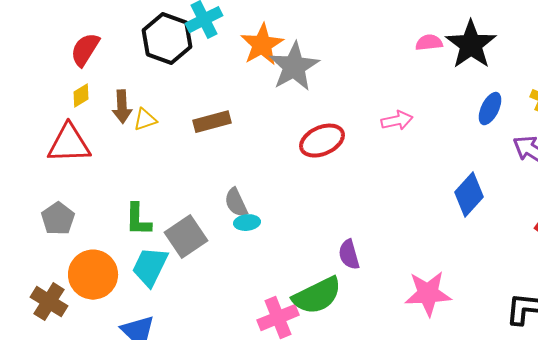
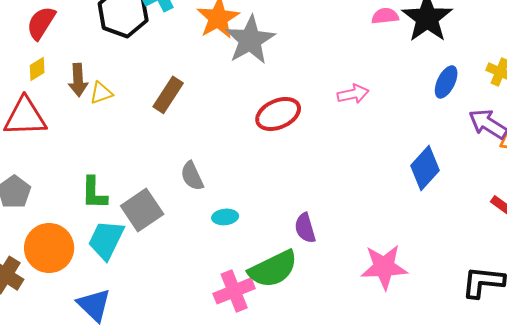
brown rectangle: (212, 122) -> (168, 95), turned -42
cyan ellipse: (247, 223) -> (225, 217), moved

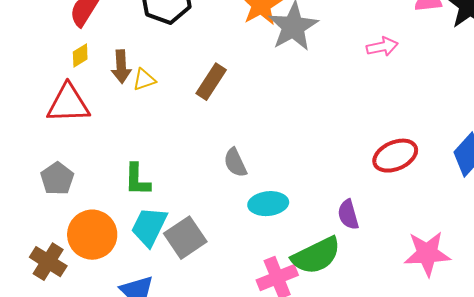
pink arrow: (353, 94) -> (382, 47), moved
red ellipse: (278, 114) -> (395, 156), moved
gray square: (142, 210) -> (185, 238), moved
cyan ellipse: (225, 217) -> (268, 204), size x1.5

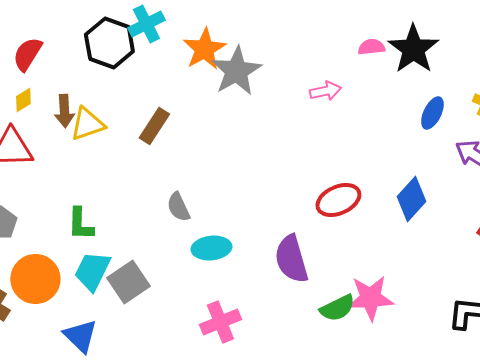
yellow triangle: (144, 80) -> (87, 124), size x1.5
purple semicircle: (348, 215) -> (291, 259), size x1.6
green semicircle: (316, 256) -> (337, 308), moved, size x0.7

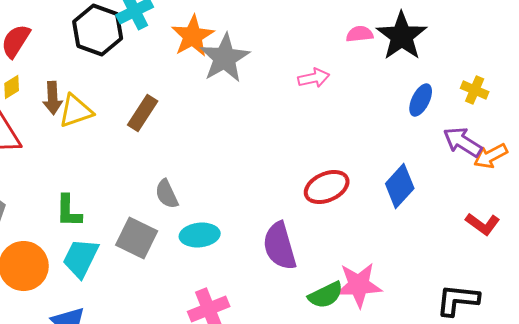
gray square: (128, 282) -> (137, 238), moved, turned -30

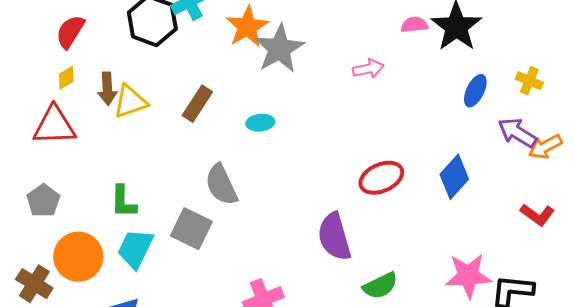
gray semicircle: (167, 194) -> (221, 185), size x1.4
cyan ellipse: (200, 235) -> (260, 123), moved, size x0.7
pink star: (359, 285) -> (468, 276), moved

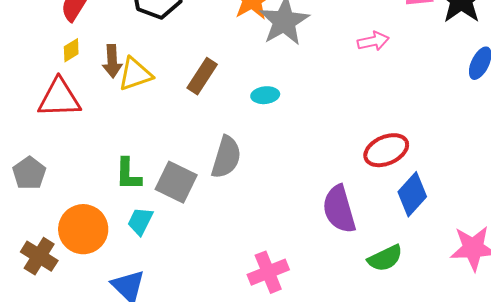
blue diamond: (454, 177) -> (412, 194), moved
gray semicircle: (221, 185) -> (226, 157), turned -138
gray pentagon: (43, 201) -> (29, 173), moved
gray square: (191, 229) -> (176, 182), moved
cyan trapezoid: (135, 249) -> (140, 221), size x0.7

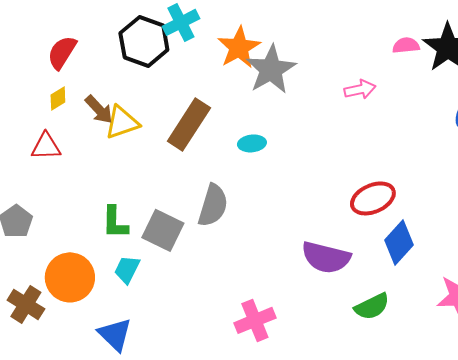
brown arrow: (112, 61) -> (99, 109), turned -40
brown rectangle: (202, 76) -> (189, 124), size x1.4
red triangle: (59, 98) -> (46, 146), size x0.7
purple semicircle: (339, 209) -> (326, 257), turned -60

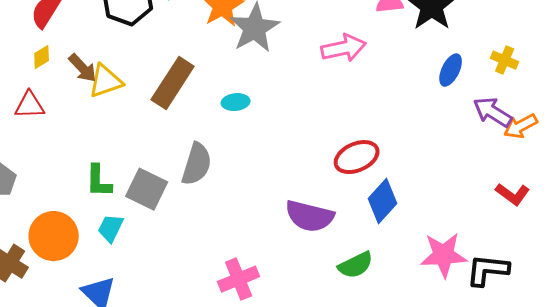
pink arrow: (360, 89) -> (344, 48), size x1.4

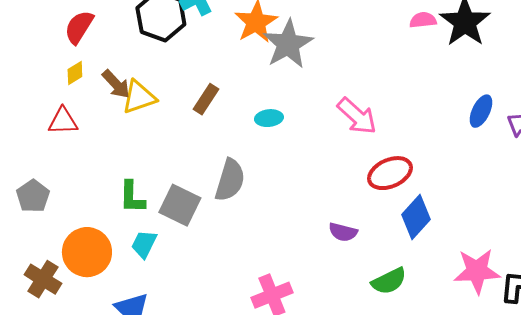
pink arrow: (344, 48) -> (357, 116), moved, turned 54
blue ellipse: (451, 70) -> (481, 111), moved
brown rectangle: (173, 83) -> (206, 99), size x0.6
purple semicircle: (310, 216) -> (343, 232), size x0.6

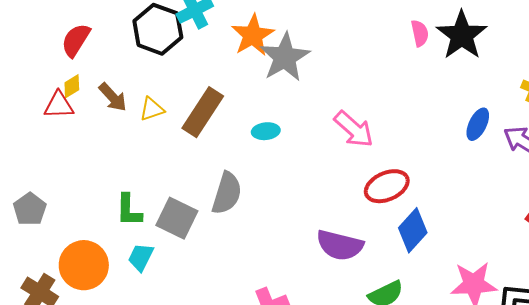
pink semicircle: (423, 20) -> (420, 33), turned 84
yellow triangle: (139, 97) -> (152, 109), moved, size x0.7
brown rectangle: (206, 99) -> (203, 112), size x1.6
red triangle: (63, 121) -> (59, 105), moved
purple semicircle: (343, 232) -> (340, 245), size x1.6

